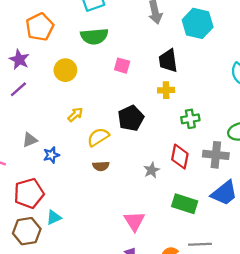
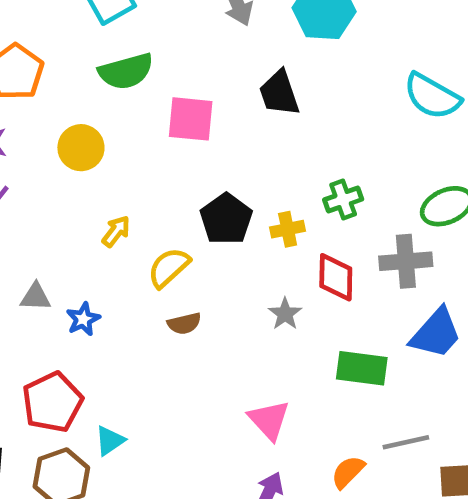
pink square: (122, 66) -> (191, 119), size x1.5
yellow cross: (166, 90) -> (288, 229), moved
gray triangle: (30, 140) -> (36, 297), turned 35

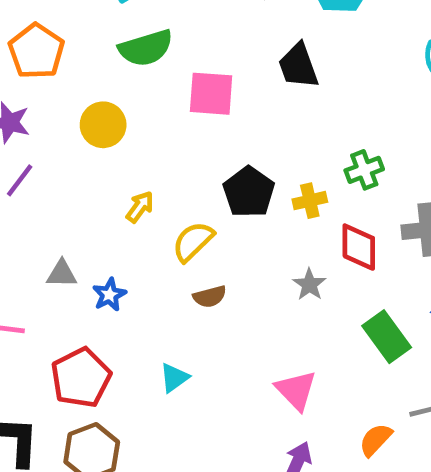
green rectangle: (362, 368) -> (387, 337), turned 48
cyan triangle: (110, 441) -> (174, 378), moved

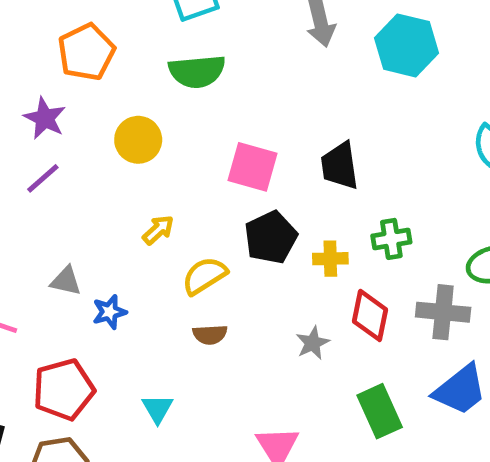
black trapezoid: (298, 66) -> (340, 166), moved
pink square: (211, 94) -> (253, 167), moved
cyan triangle: (174, 378) -> (157, 409), turned -36

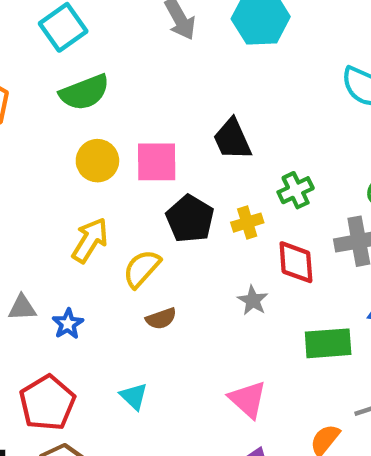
yellow circle: (138, 140) -> (97, 161), moved
yellow arrow: (158, 230) -> (90, 240), size x1.5
green rectangle: (380, 411) -> (328, 343), turned -54

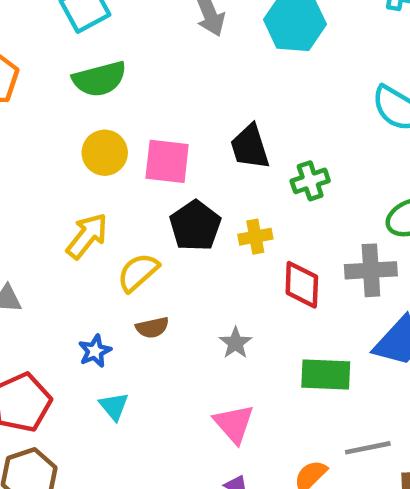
green cross: (296, 190) -> (310, 181), moved
gray star: (253, 300) -> (235, 343), moved
blue star: (68, 324) -> (95, 351), moved

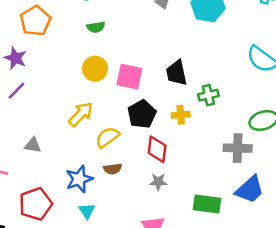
green semicircle: (99, 79) -> (96, 27), size x0.6
yellow cross: (255, 237) -> (181, 115), moved
red diamond: (302, 285) -> (157, 149), moved
gray star: (235, 343) -> (158, 182), turned 30
blue star: (95, 351) -> (79, 179), size x1.5

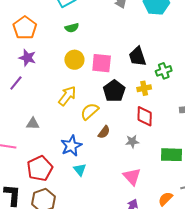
purple star: (15, 58) -> (27, 58), moved
red diamond: (157, 149) -> (145, 116), moved
brown semicircle: (113, 169) -> (104, 132), moved, turned -40

